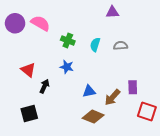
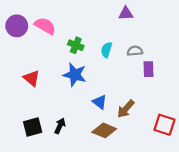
blue star: (67, 67) -> (75, 75), size x1.5
black arrow: (44, 86) -> (60, 126), moved
purple rectangle: (133, 87) -> (149, 69), moved
blue triangle: (89, 91) -> (100, 102), turned 48

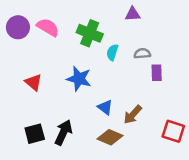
green cross: (76, 45) -> (90, 33), moved, size x1.5
black arrow: (60, 126) -> (63, 132), size x1.5

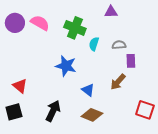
red triangle: (33, 82) -> (20, 86), moved
brown arrow: (133, 115) -> (118, 82), moved
black square: (35, 134) -> (14, 112), moved

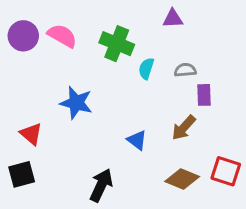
blue star: (66, 66) -> (76, 103), moved
black arrow: (53, 111) -> (101, 185), moved
brown diamond: (92, 115) -> (182, 179), moved

